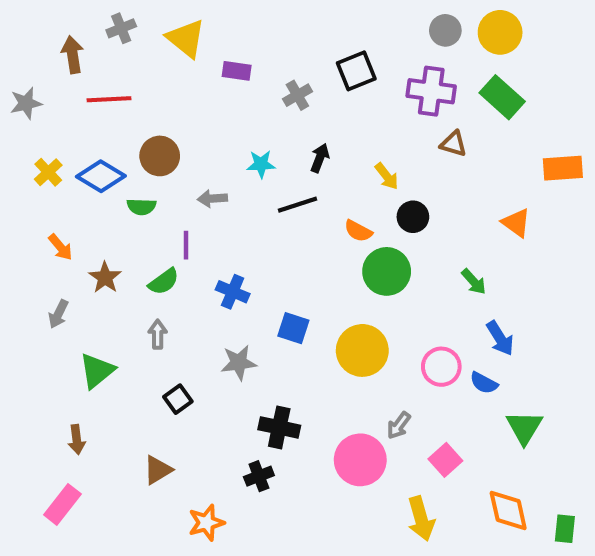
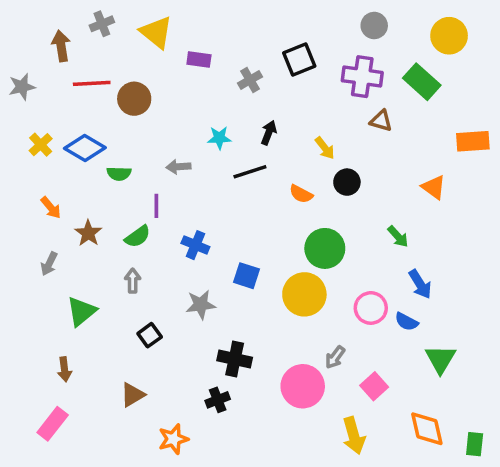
yellow circle: (500, 32) -> (449, 36), moved
brown circle: (160, 156) -> (134, 99), moved
green circle: (387, 271) -> (325, 248), moved

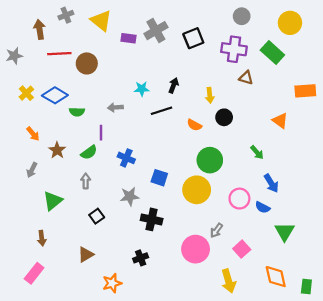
gray cross: (250, 80) -> (156, 31), moved, size x1.5
yellow arrow: (325, 148) -> (210, 95), turned 32
black cross: (235, 359) -> (152, 219), moved

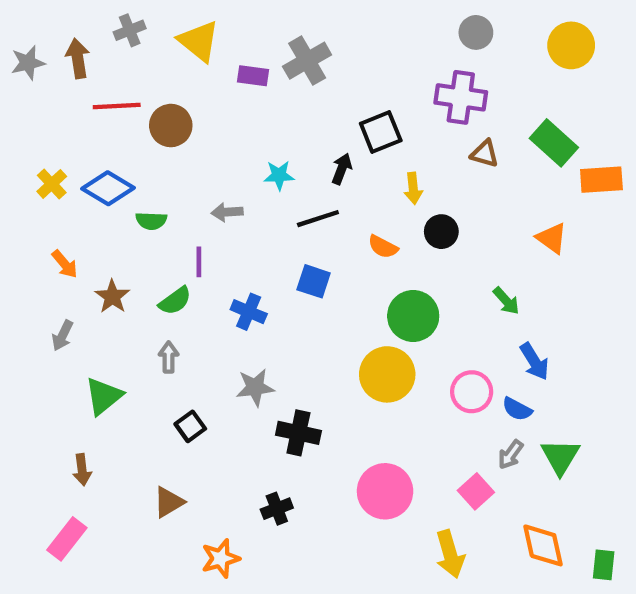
black square: (193, 38) -> (381, 132), moved
green rectangle: (272, 52) -> (554, 143), moved
gray star: (14, 56) -> (28, 63), moved
blue square: (159, 178) -> (314, 281), moved
gray arrow: (216, 230) -> (511, 455), moved

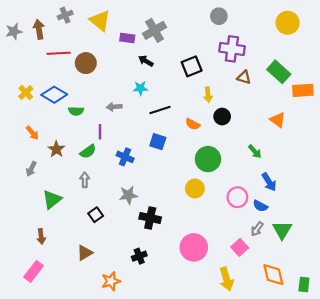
gray circle: (476, 32) -> (219, 16), moved
black arrow: (342, 169) -> (146, 61), moved, turned -80
yellow circle: (387, 374) -> (195, 189), size x0.7

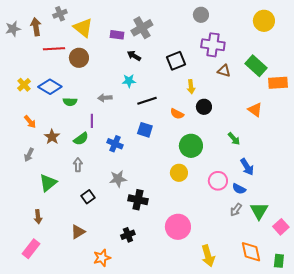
yellow triangle: (100, 21) -> (83, 28), moved
pink square: (240, 247) -> (281, 227), moved

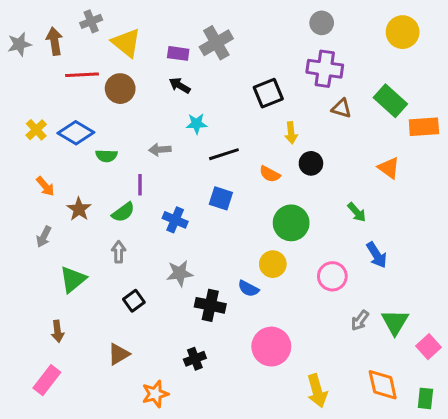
gray circle: (201, 15) -> (322, 23), moved
black arrow: (134, 56) -> (180, 85), moved
blue semicircle: (239, 189) -> (248, 289), moved

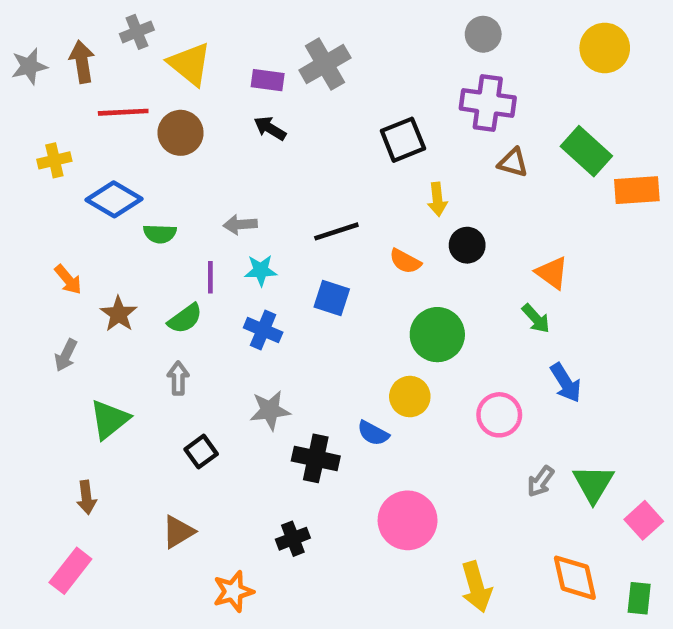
cyan star: (196, 124) -> (261, 270), moved
yellow cross: (36, 130) -> (54, 160), moved, turned 30
orange triangle: (389, 168) -> (552, 273), moved

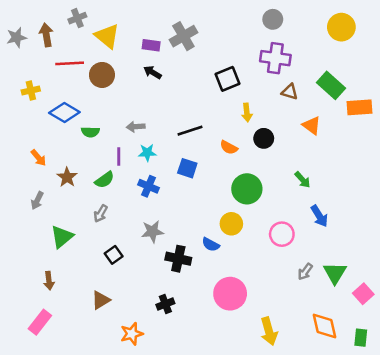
orange triangle: (552, 273) -> (312, 125), moved
gray arrow: (178, 378) -> (101, 213), turned -150

